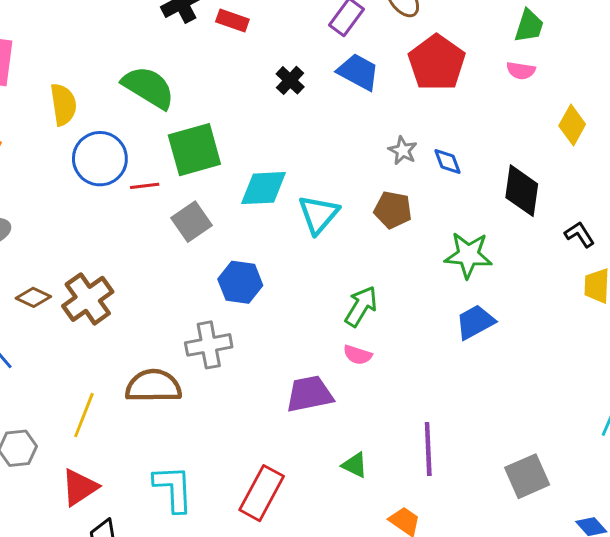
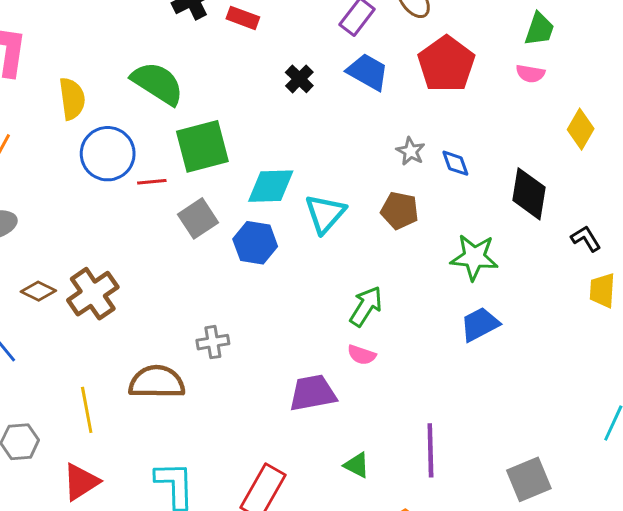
blue hexagon: (240, 282) -> (255, 243), moved
gray cross: (209, 345) -> (213, 342), size x0.7
yellow line: (84, 415) -> (87, 410), turned -33

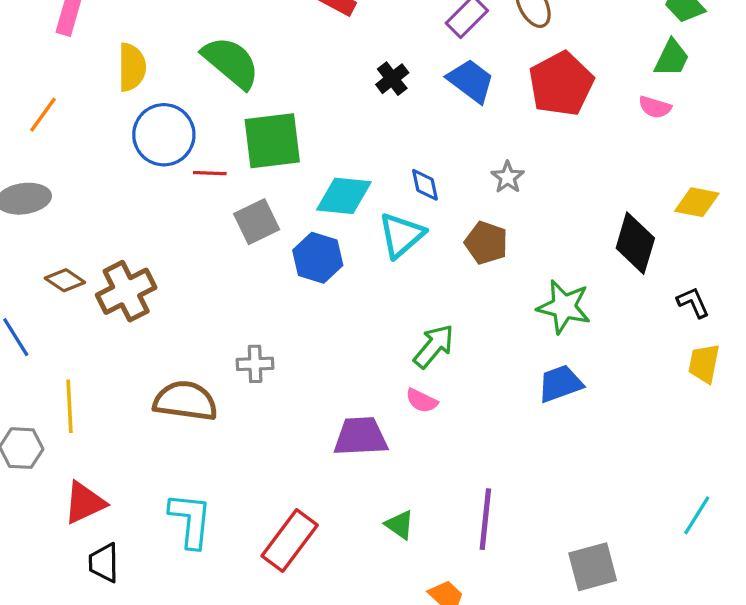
yellow diamond: (581, 129) -> (697, 202), moved, turned 63
blue diamond: (455, 163) -> (425, 185), moved
yellow line: (87, 410) -> (70, 406), moved

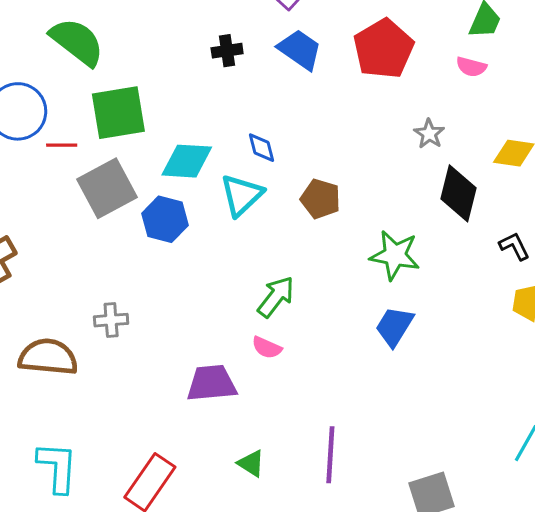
black cross: (392, 79) -> (227, 51), turned 32
gray star: (508, 177) -> (429, 134), moved
gray square: (257, 222) -> (107, 188), size x1.4
blue trapezoid: (560, 384) -> (394, 326), turned -36

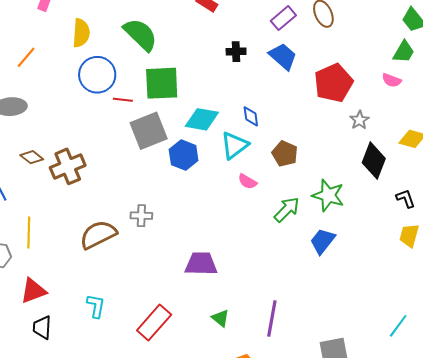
red pentagon: (384, 49) -> (334, 83), moved
green arrow: (276, 297) -> (287, 210), moved
pink semicircle: (267, 348) -> (247, 182), moved
brown semicircle: (48, 357) -> (98, 235), turned -39
cyan L-shape: (57, 467) -> (96, 306), size x0.7

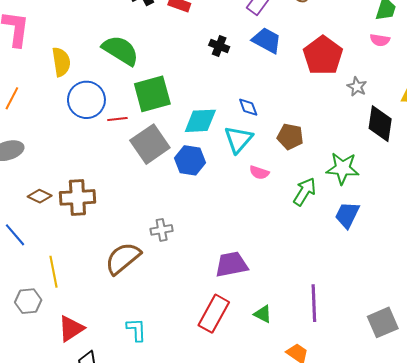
black cross: (236, 52) -> (219, 46), turned 36
brown cross: (68, 166) -> (77, 197), turned 32
red rectangle: (154, 323) -> (214, 314), moved

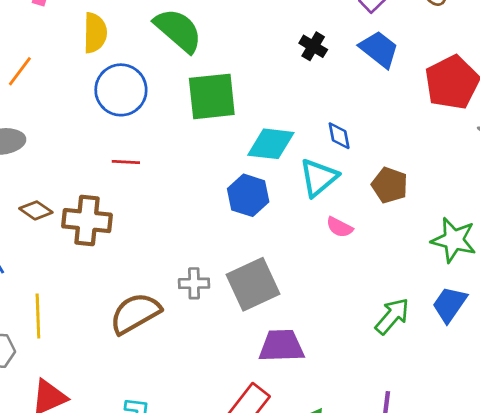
red line: (117, 119) -> (126, 162), moved
gray square: (150, 144) -> (253, 284), moved
green arrow: (305, 192) -> (392, 316), moved

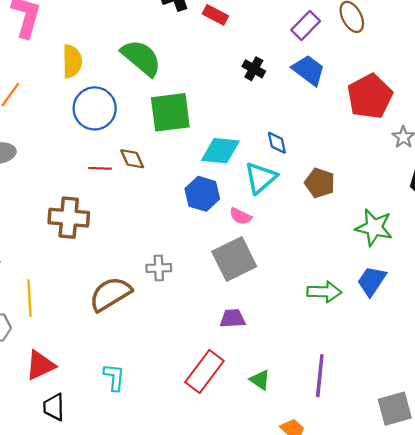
brown diamond: (36, 210) -> (132, 159), moved, turned 32
pink semicircle: (340, 227) -> (240, 216), moved
gray square: (253, 284) -> (234, 259), moved
green arrow: (392, 316) -> (324, 292), turned 52
purple trapezoid: (281, 346) -> (233, 318), size x0.7

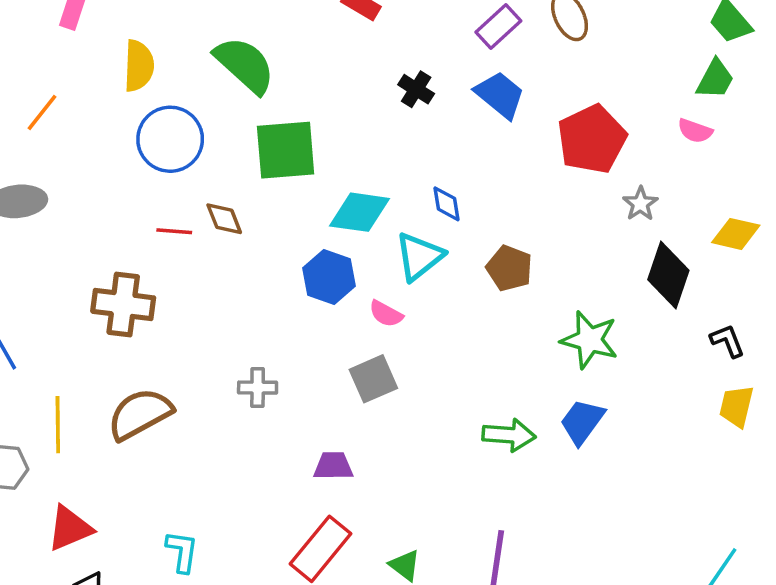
gray square: (234, 259) -> (373, 379), size x0.7
brown semicircle: (110, 294) -> (140, 414), moved
purple trapezoid: (233, 318) -> (333, 466), moved

